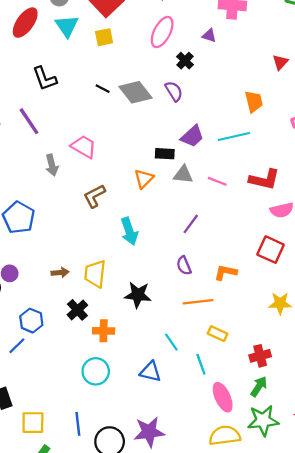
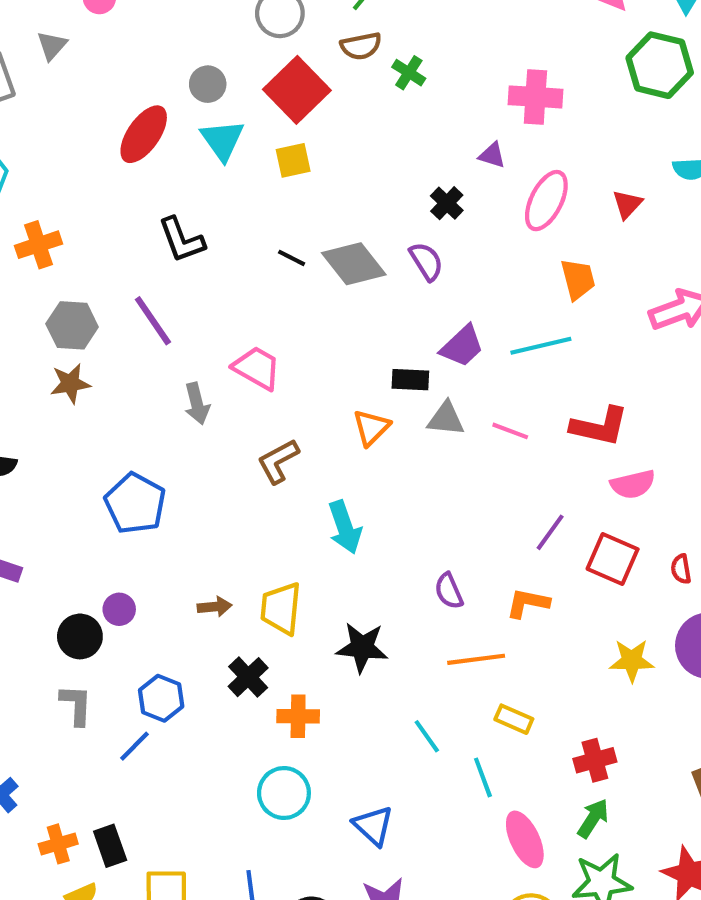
pink ellipse: (162, 32) -> (546, 201), moved
purple line: (191, 224) -> (550, 532), moved
blue triangle: (150, 372) -> (373, 826), moved, turned 30

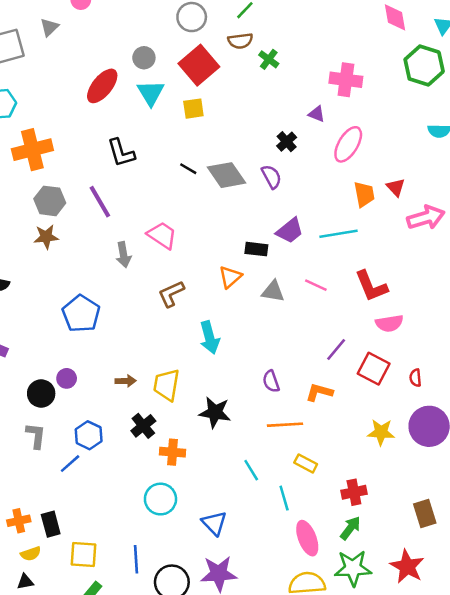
red triangle: (627, 204) -> (396, 187), moved, turned -30
orange cross: (38, 245) -> (32, 150), size x1.4
gray triangle: (446, 419) -> (273, 291), moved
red L-shape: (599, 426) -> (371, 286), turned 51

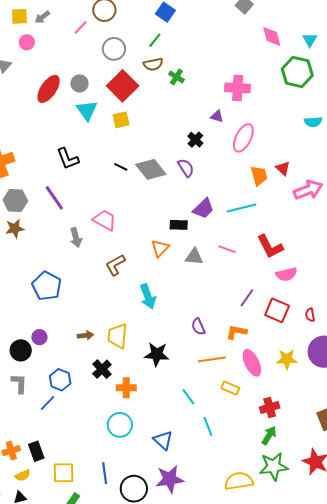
red ellipse: (102, 86) -> (49, 89), moved
cyan line: (284, 498) -> (208, 426), moved
pink ellipse: (307, 538) -> (252, 363), moved

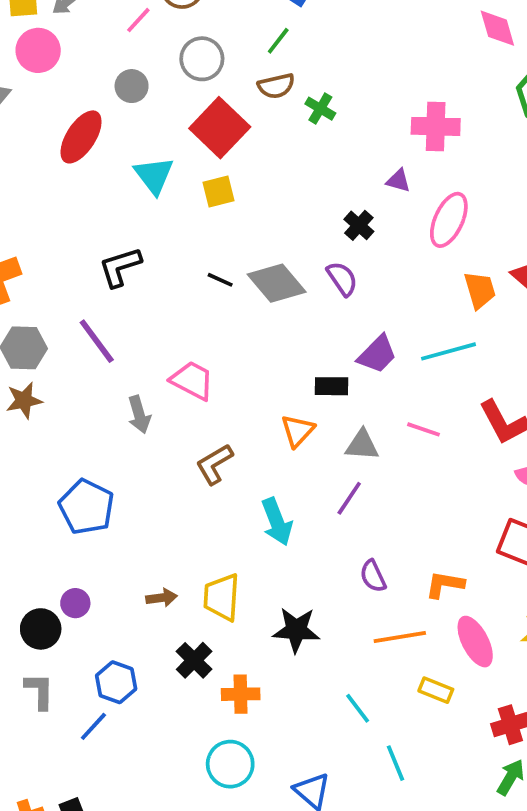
pink circle: (27, 42) -> (38, 50), size x1.5
gray circle: (79, 83) -> (132, 86), moved
black L-shape: (68, 159) -> (120, 267), turned 95
purple line: (247, 298) -> (349, 498), moved

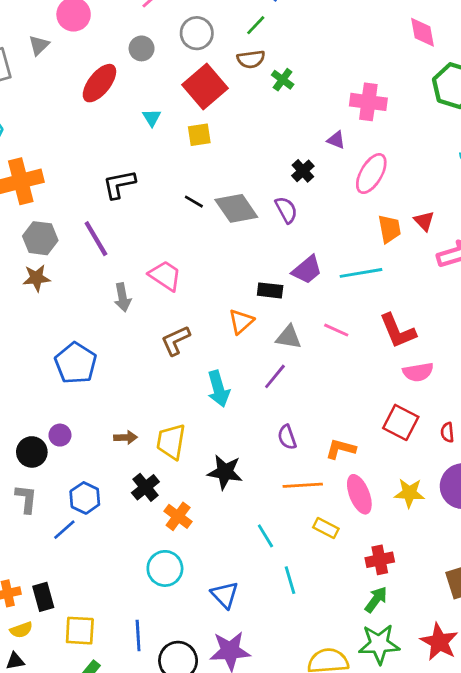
cyan triangle: (154, 175) -> (152, 118), size x0.6
orange cross: (241, 694) -> (178, 516), turned 32

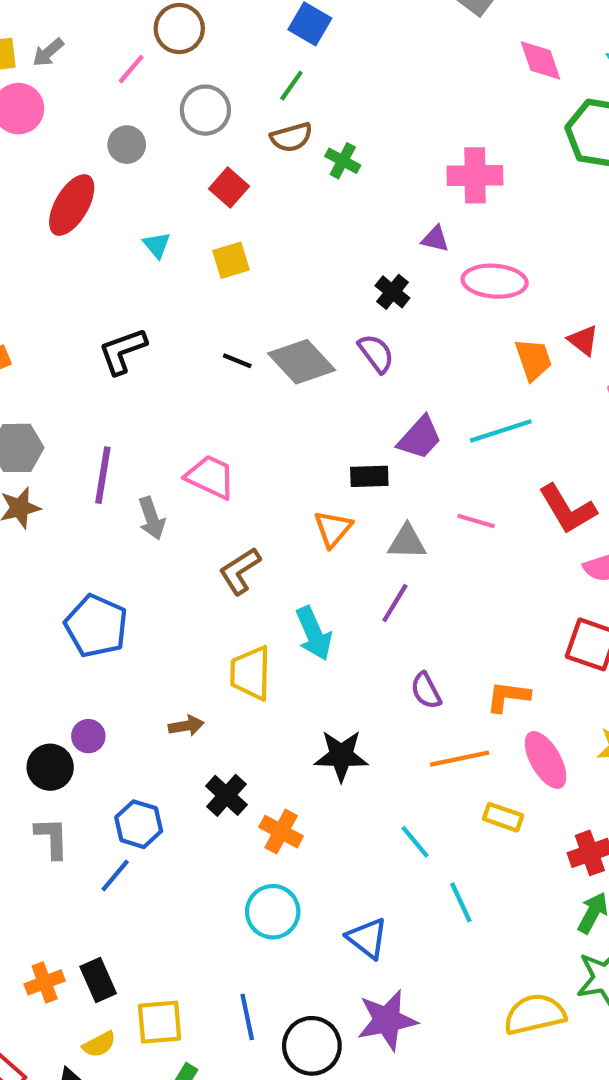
red square: (205, 87) -> (229, 188), size x0.6
pink ellipse: (371, 174) -> (495, 281), turned 72
purple line: (96, 239) -> (103, 475), moved, turned 48
yellow trapezoid: (171, 442) -> (251, 673), moved
yellow semicircle: (21, 630) -> (99, 1044), moved

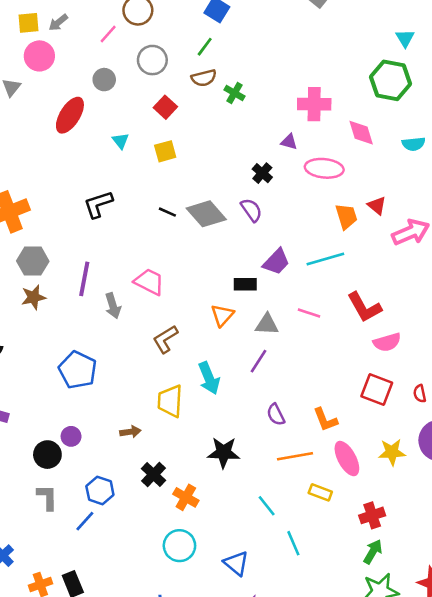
pink diamond: (540, 60) -> (361, 133), moved
orange L-shape: (508, 697) -> (325, 420), turned -120

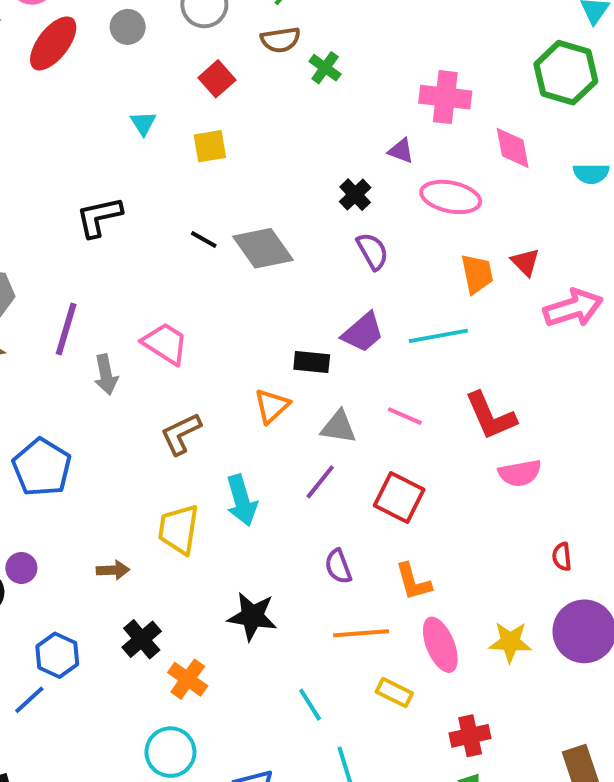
red ellipse: (70, 115) -> (53, 43), moved
purple semicircle: (251, 210) -> (372, 251), moved
red square: (377, 390) -> (399, 497), moved

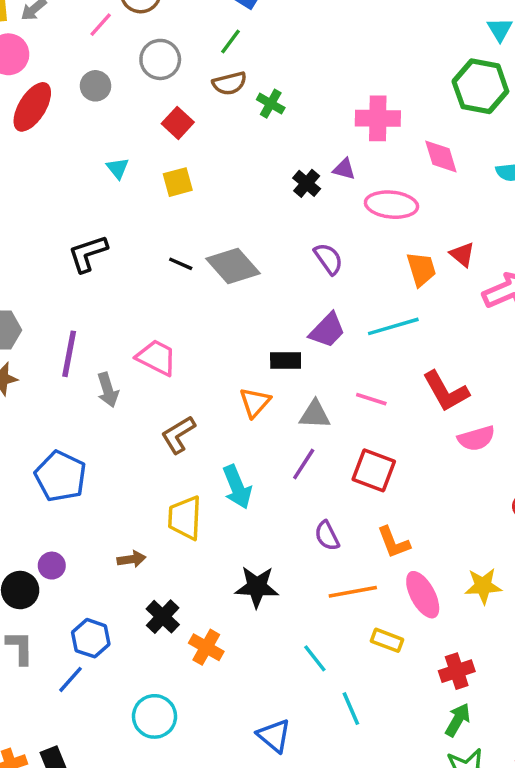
black cross: (355, 195) -> (307, 183), moved
cyan circle: (170, 752) -> (155, 716), moved

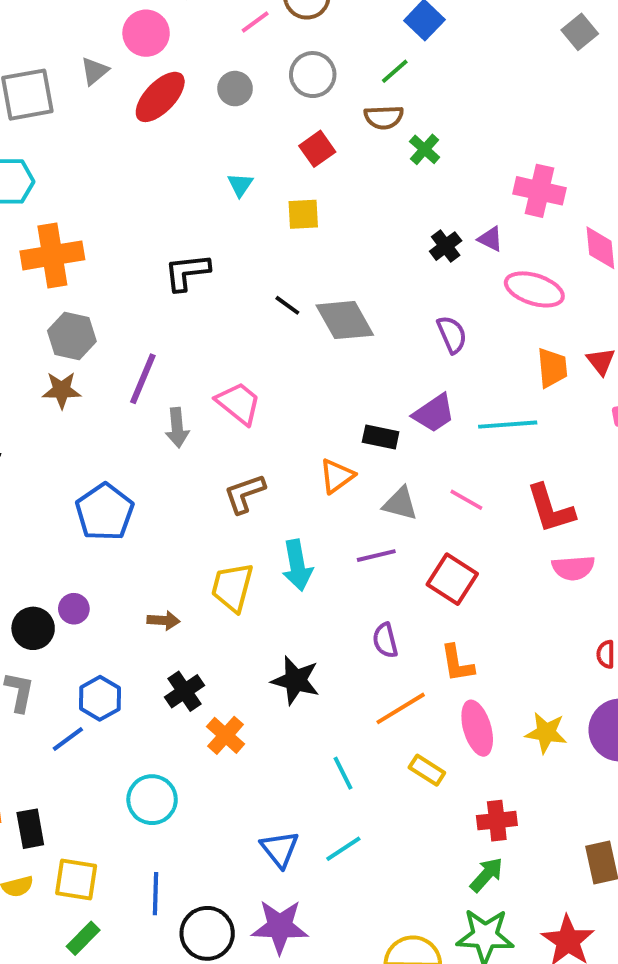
purple line: (304, 464) -> (376, 556), turned 32
orange line: (353, 592) -> (401, 708), turned -33
cyan line: (351, 709) -> (343, 849), moved, turned 68

